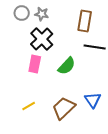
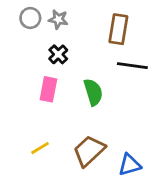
black cross: (42, 39) -> (58, 54), size x0.6
green semicircle: (67, 66) -> (93, 92), turned -60
blue triangle: (93, 100) -> (130, 165), moved, turned 48

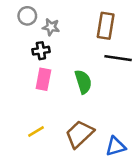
gray star: (58, 19) -> (51, 27), moved
black cross: (58, 54) -> (41, 51), moved, turned 35

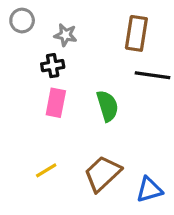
gray circle: (27, 16) -> (22, 21), moved

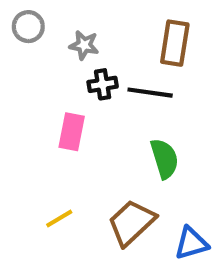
black cross: (53, 66) -> (103, 84), moved
black line: (153, 75) -> (150, 93), moved
green semicircle: (107, 106) -> (164, 159), moved

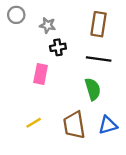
black line: (150, 93) -> (99, 59), moved
brown trapezoid: (131, 223) -> (74, 125), turned -56
blue triangle: (191, 243) -> (108, 125), moved

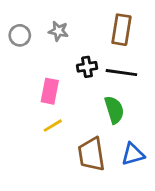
gray circle: (16, 15) -> (20, 35), moved
black cross: (58, 47) -> (87, 67), moved
yellow line: (34, 123) -> (53, 126), moved

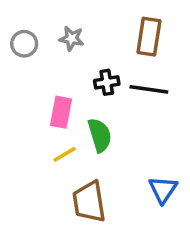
green semicircle: (114, 110) -> (100, 135), moved
brown trapezoid: (91, 154) -> (89, 202), moved
blue triangle: (133, 154) -> (163, 190), turned -40

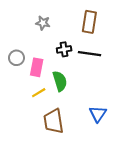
gray circle: (24, 44) -> (16, 58), moved

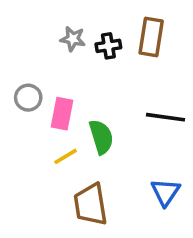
black cross: (64, 49) -> (108, 46), moved
black line: (89, 54) -> (165, 117), moved

